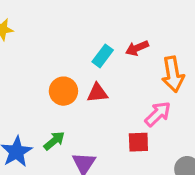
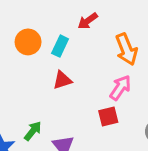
red arrow: (137, 48) -> (88, 21), moved
orange circle: (63, 91) -> (28, 42), moved

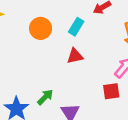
orange circle: (28, 42) -> (41, 28), moved

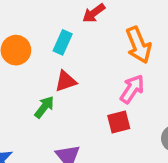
green arrow: (45, 97) -> (44, 107), moved

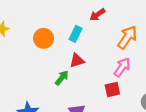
orange arrow: (138, 45) -> (127, 37), turned -125

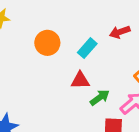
green arrow: (62, 78) -> (100, 97), moved

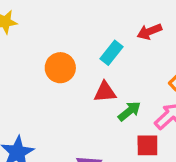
orange circle: (47, 43) -> (60, 68), moved

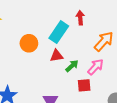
red arrow: (149, 32) -> (80, 18), turned 112
cyan rectangle: (112, 53) -> (59, 32), size x1.5

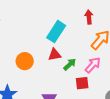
red arrow: (80, 18) -> (89, 17), moved
orange circle: (29, 43) -> (25, 61), moved

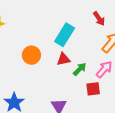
red arrow: (89, 17) -> (99, 19), turned 152
orange circle: (25, 61) -> (31, 55), moved

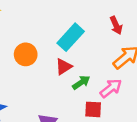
red triangle: (63, 59) -> (64, 67), turned -32

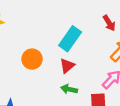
green arrow: (81, 82) -> (69, 89), moved, turned -126

